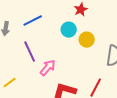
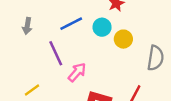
blue line: (33, 21) -> (71, 24), moved

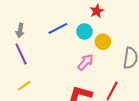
purple line: (56, 53) -> (21, 54), moved
pink arrow: (77, 72) -> (85, 62), moved

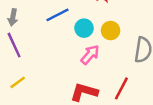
cyan circle: (84, 32) -> (84, 28), moved

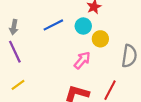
cyan circle: (84, 28) -> (83, 26), moved

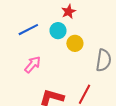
pink arrow: (82, 60) -> (33, 65), moved

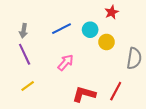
red star: (69, 12) -> (112, 12), moved

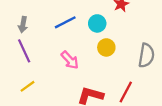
yellow circle: (106, 42) -> (106, 47), moved
pink arrow: (66, 62) -> (70, 60), turned 96

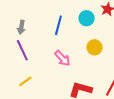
blue line: (65, 22) -> (58, 25), turned -48
cyan circle: (97, 23) -> (86, 18), moved

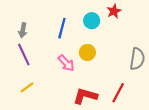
yellow circle: (95, 47) -> (87, 52), moved

